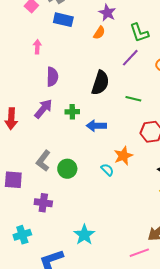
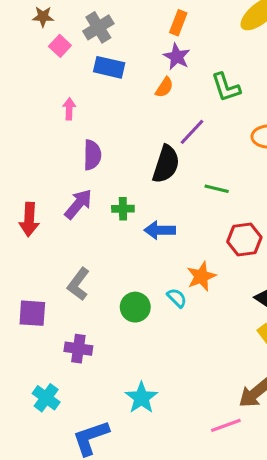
purple line: (130, 58) -> (192, 132), moved
green circle: (67, 169) -> (135, 307), moved
cyan cross: (22, 235) -> (46, 398), turned -36

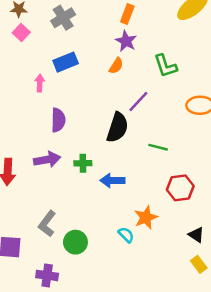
pink square: (60, 46) -> (21, 32), moved
blue rectangle: (109, 67) -> (66, 62), moved, turned -35
purple arrow: (78, 204) -> (47, 160), turned 40
green circle: (135, 307) -> (75, 242), moved

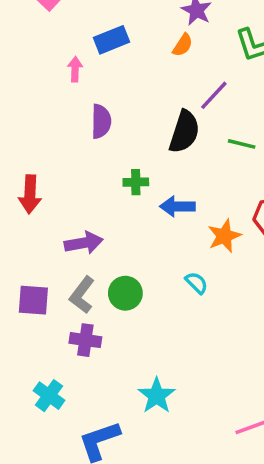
green line: (158, 147) -> (242, 144), moved
purple arrow: (47, 160) -> (84, 243), moved
orange star: (146, 217) -> (224, 236), moved
gray L-shape: (47, 224) -> (82, 295), moved

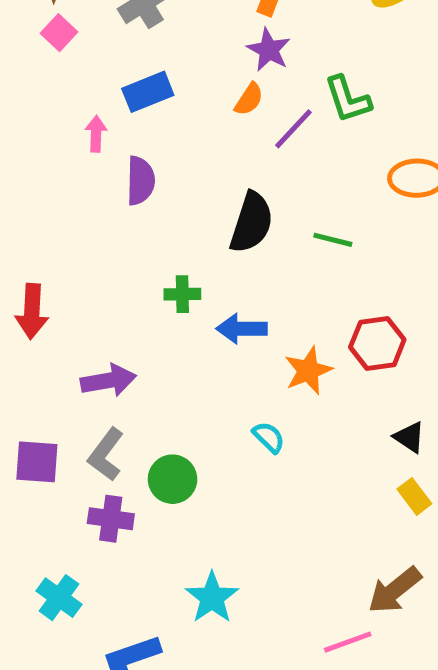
purple line: (214, 95) -> (293, 129), moved
purple semicircle: (101, 121) -> (140, 181), moved
green circle: (125, 293) -> (173, 479), moved

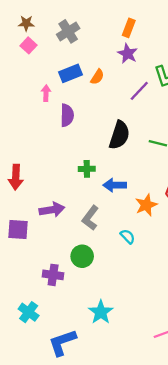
orange semicircle: (249, 99) -> (97, 77), moved
gray L-shape: (106, 454) -> (90, 218), moved
purple square: (37, 462) -> (18, 229), moved

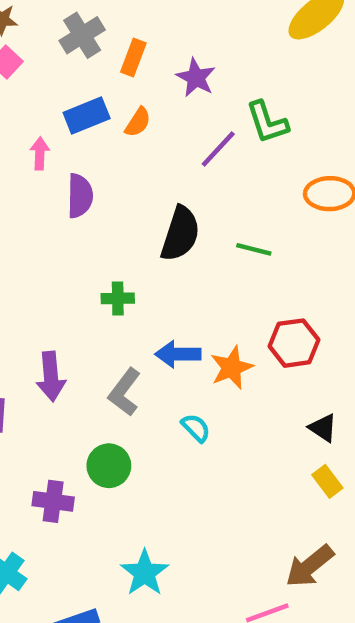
orange rectangle: (129, 28) -> (133, 58), moved
blue arrow: (115, 185) -> (178, 354), moved
purple arrow: (52, 210) -> (51, 376), turned 95

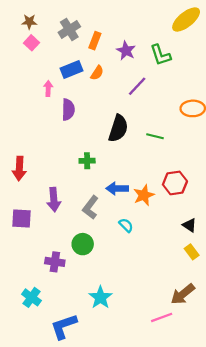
green L-shape: (267, 122) -> (160, 55), moved

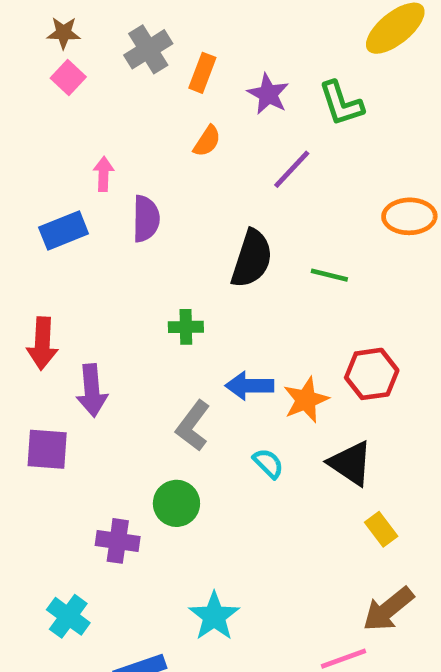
blue rectangle: (72, 70) -> (64, 230), moved
purple arrow: (54, 200) -> (92, 390), moved
black triangle: (189, 225) -> (351, 463), moved, size x1.5
yellow rectangle: (192, 252) -> (381, 529), moved

